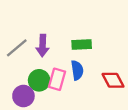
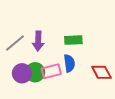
pink rectangle: (57, 79) -> (51, 71), turned 60
purple circle: (23, 96) -> (22, 73), moved

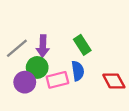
green rectangle: (73, 40) -> (82, 45), turned 60
green circle: (35, 72) -> (37, 67), moved

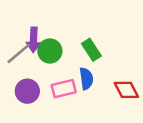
purple arrow: (43, 46) -> (34, 40), moved
green circle: (37, 67) -> (50, 51), moved

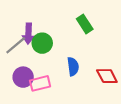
green rectangle: (91, 50) -> (85, 24), moved
pink rectangle: (64, 89) -> (40, 83), moved

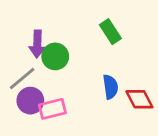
gray line: (16, 45) -> (22, 79), moved
blue semicircle: (73, 66) -> (110, 87), moved

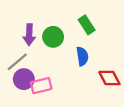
green circle: (55, 56) -> (53, 37), moved
blue semicircle: (110, 87) -> (82, 56), moved

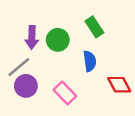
pink rectangle: (41, 86) -> (65, 93), moved, turned 60

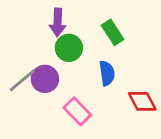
purple arrow: (32, 37) -> (58, 22), moved
purple circle: (26, 86) -> (45, 79), moved

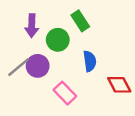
purple arrow: (58, 22) -> (32, 26), moved
green rectangle: (113, 32) -> (80, 21), moved

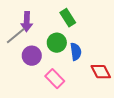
green circle: (58, 40) -> (57, 43), moved
gray line: (19, 67) -> (16, 36), moved

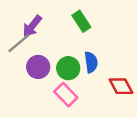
purple arrow: (27, 22) -> (32, 26), turned 36
green circle: (57, 43) -> (68, 68), moved

